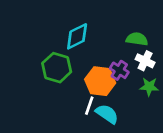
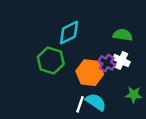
white cross: (145, 61) -> (121, 60), moved
green star: (149, 87) -> (134, 95), moved
white line: (89, 106) -> (80, 104), moved

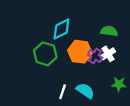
white cross: (121, 60) -> (108, 54), turned 32
orange hexagon: (90, 73) -> (80, 52), moved
white line: (80, 104) -> (63, 92), moved

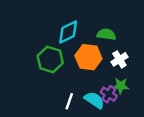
green semicircle: (109, 31) -> (106, 34), moved
purple cross: (95, 56) -> (109, 94), moved
green star: (119, 84) -> (121, 86), moved

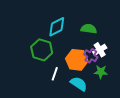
orange hexagon: (88, 57) -> (77, 60), moved
purple cross: (109, 94) -> (91, 56), moved
white line: (69, 101) -> (55, 74), moved

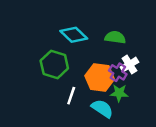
cyan diamond: (57, 27) -> (74, 35), turned 70
green star: (101, 72) -> (119, 93), moved

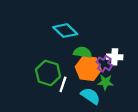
green semicircle: (115, 37) -> (82, 52), moved
green hexagon: (54, 65) -> (48, 73), moved
white cross: (129, 65) -> (115, 57), turned 35

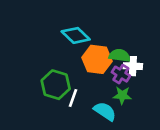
green semicircle: (82, 52) -> (120, 55), moved
orange hexagon: (88, 68) -> (97, 59), moved

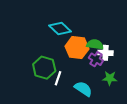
green star: (122, 95) -> (110, 78), moved

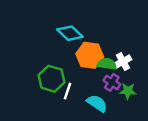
green semicircle: (95, 44) -> (107, 64), moved
white cross: (105, 53) -> (123, 61), turned -32
purple cross: (96, 59) -> (112, 82), moved

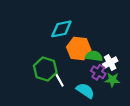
cyan diamond: (70, 33) -> (61, 29), turned -55
white cross: (123, 61) -> (110, 63), moved
white line: (68, 91) -> (59, 80), turned -48

